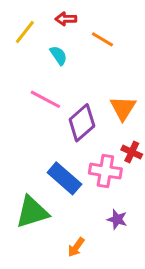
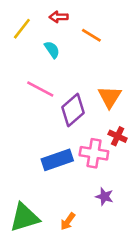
blue rectangle: (64, 178) -> (57, 160), turned -60
green triangle: (32, 212) -> (24, 217), moved

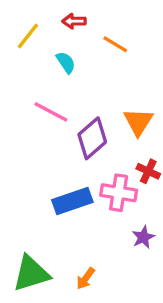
purple star: (104, 197) -> (143, 237), moved, turned 30

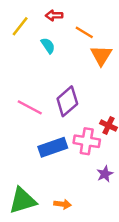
pink line: (51, 112) -> (30, 107), moved
orange triangle: (138, 122) -> (101, 55), moved
orange arrow: (86, 278) -> (62, 204), turned -119

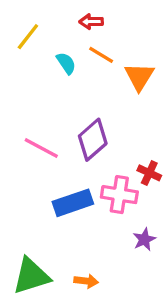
red arrow: (54, 15) -> (91, 22), moved
orange line: (84, 32) -> (101, 55), moved

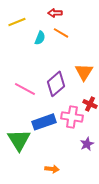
yellow line: (28, 37) -> (17, 22), turned 30
cyan semicircle: (66, 63) -> (40, 38), turned 56
orange triangle: (139, 76) -> (84, 72), moved
green triangle: (31, 276) -> (19, 140), moved, turned -45

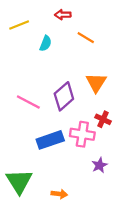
orange line: (61, 33) -> (86, 38), moved
green triangle: (19, 140) -> (19, 181), moved

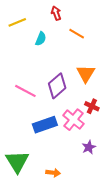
red arrow: (63, 15) -> (56, 13), turned 72
pink cross: (82, 134) -> (73, 120), turned 30

